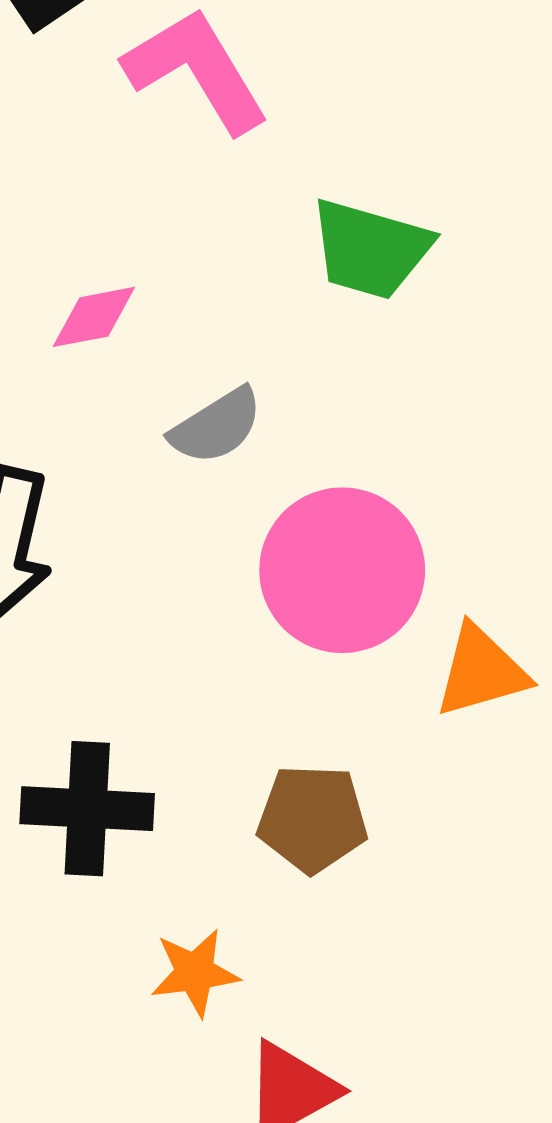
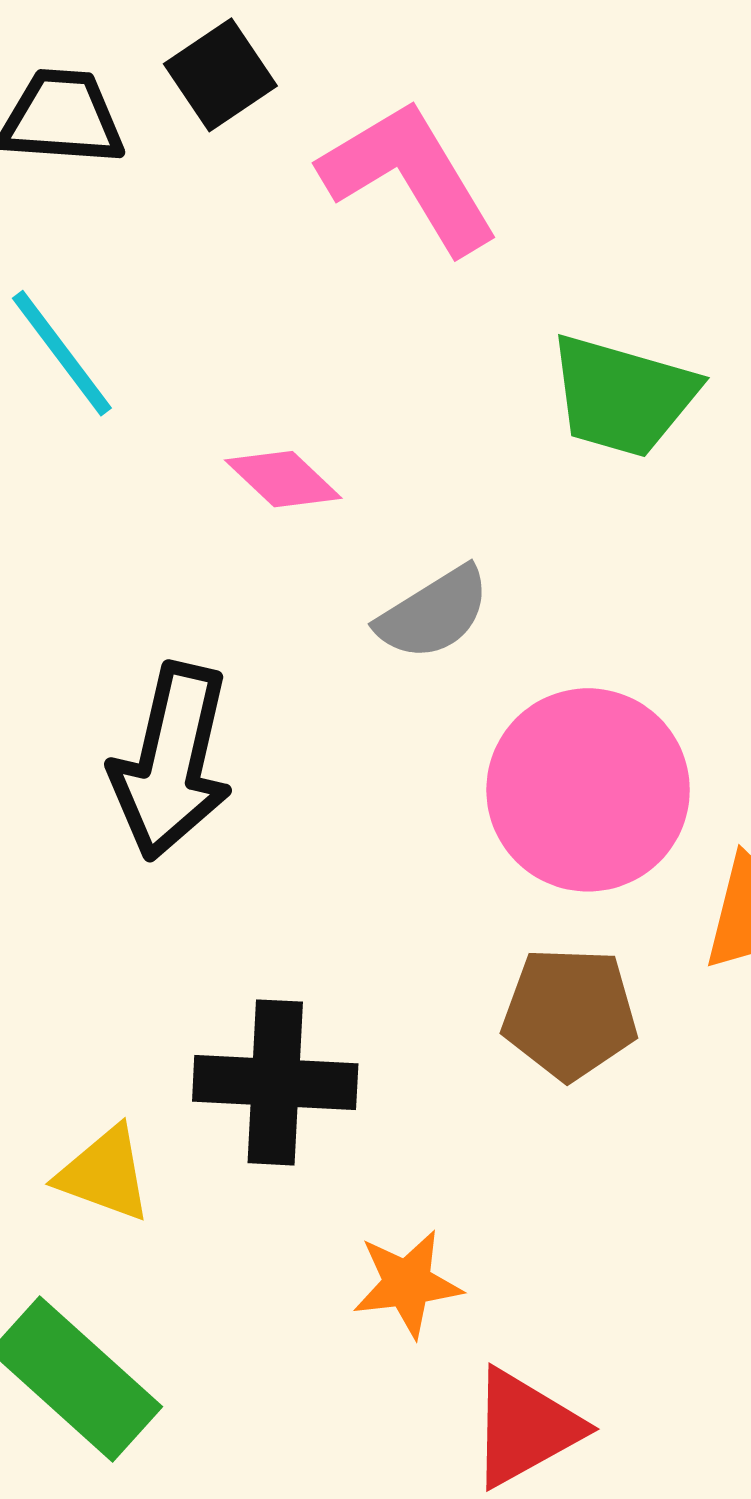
pink diamond: (94, 317) -> (283, 479), turned 54
brown pentagon: (312, 819) -> (570, 1013), moved

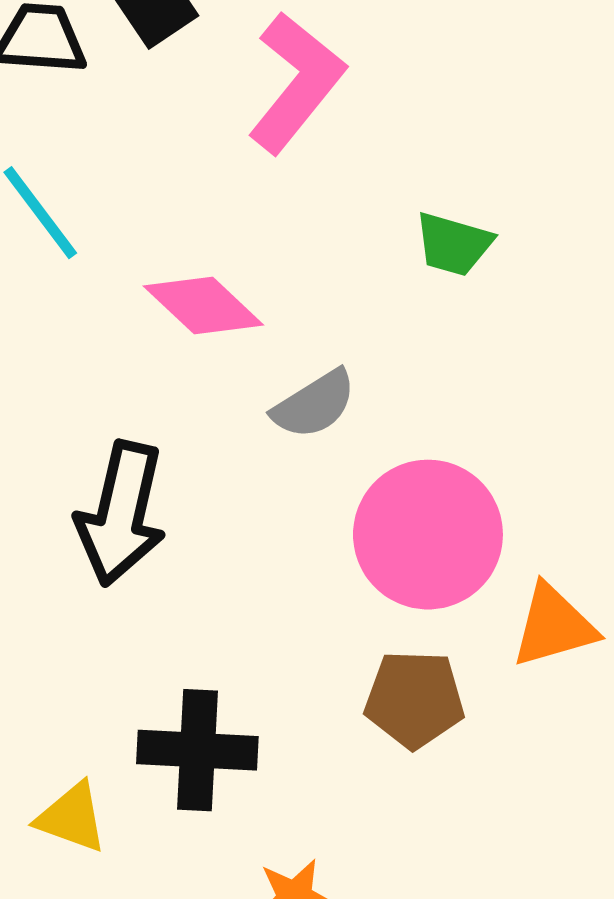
pink L-shape: (409, 176) -> (296, 82), turned 70
green trapezoid: (623, 396) -> (453, 244), size x0.7
pink diamond: (283, 479) -> (203, 306), size x1.4

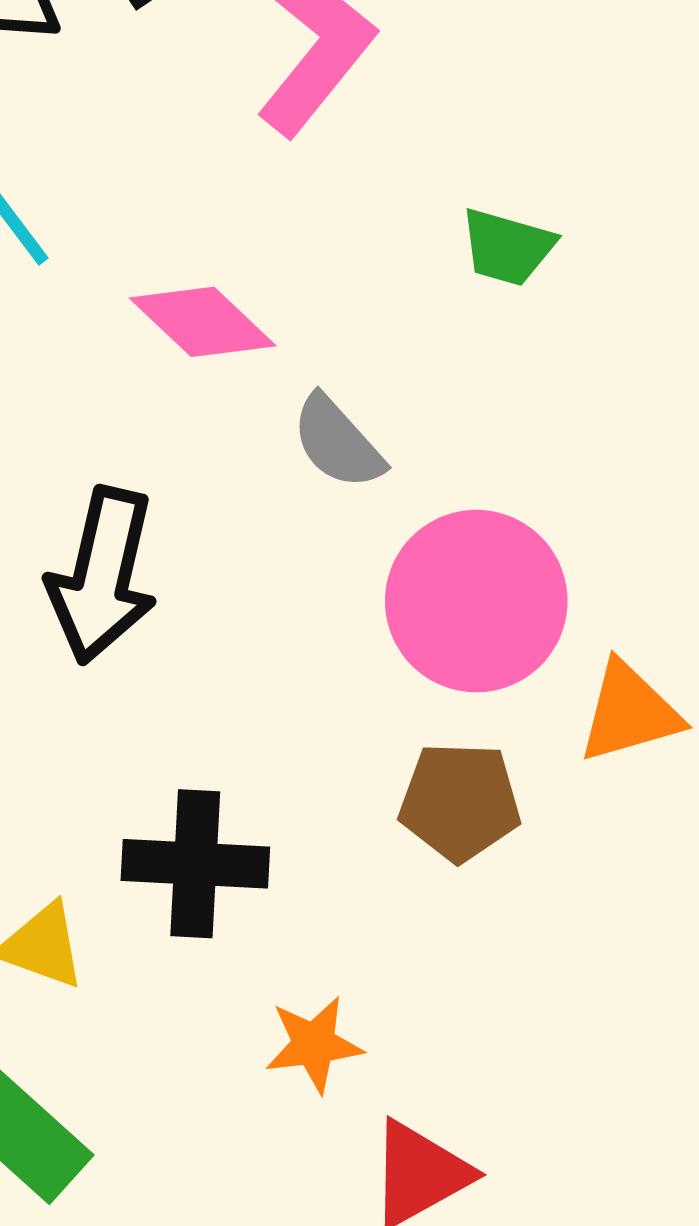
gray semicircle: (314, 404) -> (338, 442), turned 80

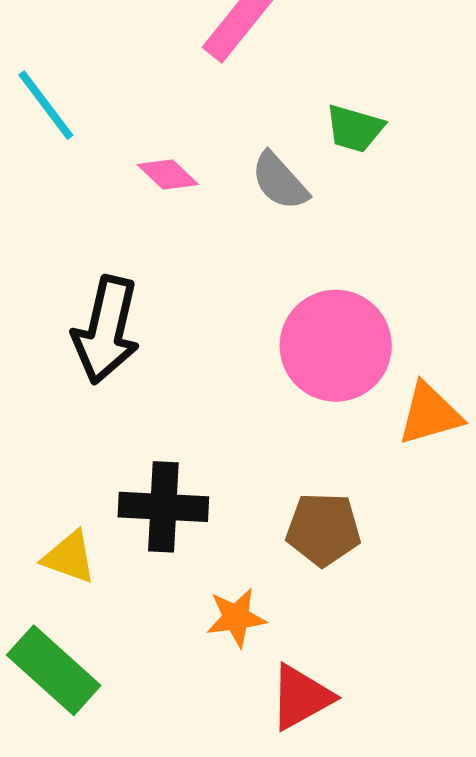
pink diamond: (203, 322) -> (168, 174), size x0.7
gray semicircle: (338, 442) -> (280, 181), moved
brown pentagon: (460, 802) -> (323, 529), moved

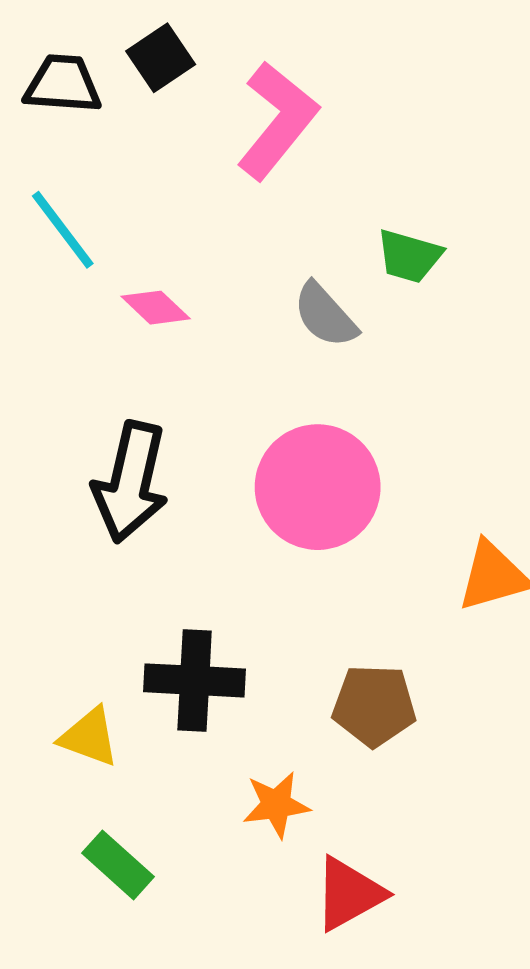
pink diamond: (168, 174) -> (156, 308), moved
pink circle: (336, 346) -> (318, 487), moved
green rectangle: (54, 670) -> (118, 865), moved, size x0.7

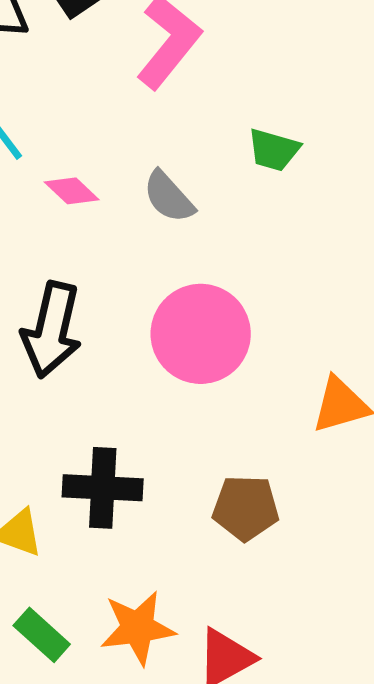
gray semicircle: (325, 315) -> (169, 197), moved
orange star: (276, 805) -> (138, 628), moved, size x1.4

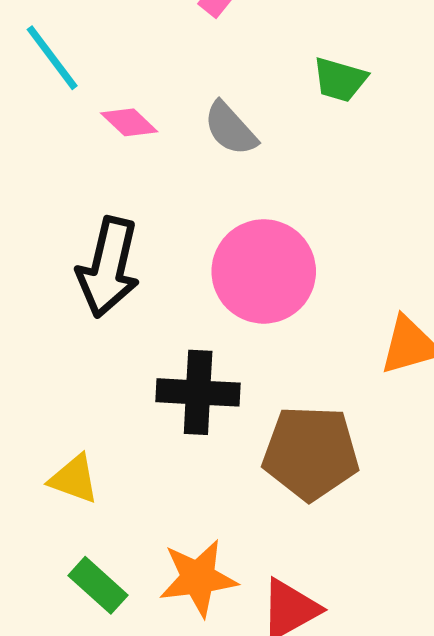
black cross: (103, 488) -> (198, 392), moved
brown pentagon: (246, 508) -> (311, 453), size x1.4

